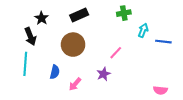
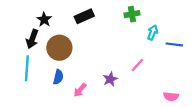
black arrow: (30, 36) -> (32, 39), turned 42
brown circle: (73, 45) -> (59, 48), moved
pink line: (116, 53) -> (137, 65), moved

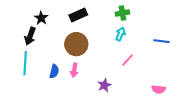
cyan arrow: (153, 33) -> (120, 34), moved
brown circle: (59, 48) -> (76, 44), moved
purple star: (110, 79) -> (104, 85), moved
pink arrow: (80, 90) -> (74, 70), moved, turned -32

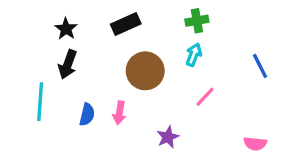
black arrow: (30, 36) -> (68, 64), moved
blue line: (162, 41) -> (260, 66), turned 56
brown circle: (76, 44) -> (145, 71), moved

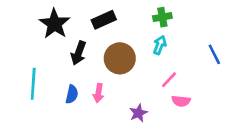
black star: (66, 29) -> (55, 24), size x1.6
black arrow: (68, 64) -> (78, 53), moved
pink semicircle: (255, 144) -> (181, 101), moved

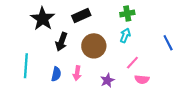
purple star: (138, 113) -> (107, 80), moved

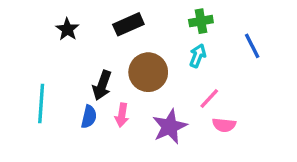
black star: (43, 19) -> (67, 29), size x0.6
black arrow: (61, 42) -> (102, 85), moved
blue line: (168, 43) -> (252, 46), moved
purple star: (107, 80) -> (170, 127), size x1.5

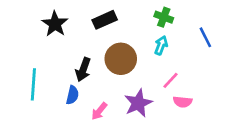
green cross: (201, 21) -> (164, 17), turned 30
black star: (67, 29) -> (55, 24), size x1.4
pink arrow: (122, 115) -> (99, 111), moved, turned 30

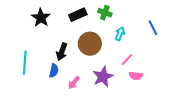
green cross: (164, 17) -> (105, 13), moved

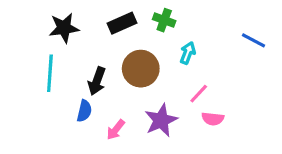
black star: (41, 18) -> (64, 28), turned 30
blue line: (153, 28) -> (253, 40), moved, turned -35
cyan line: (25, 63) -> (50, 73), moved

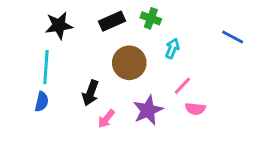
black arrow: (97, 81) -> (90, 93), moved
blue semicircle: (84, 111) -> (42, 102), moved

